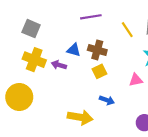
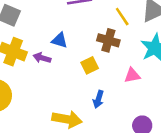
brown cross: (97, 50) -> (108, 40), moved
blue arrow: (107, 100) -> (98, 99), turned 88

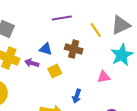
brown cross: (108, 40) -> (74, 49), moved
yellow square: (90, 65) -> (55, 71), moved

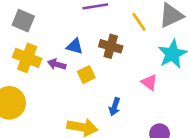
pink triangle: (104, 77) -> (149, 82), turned 48

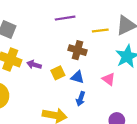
yellow line: (139, 22) -> (100, 31), turned -63
blue triangle: (75, 46) -> (77, 77), moved

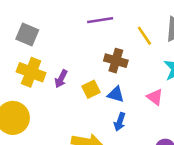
yellow line: (100, 31) -> (144, 36), turned 63
purple arrow: (34, 65) -> (61, 79), turned -80

